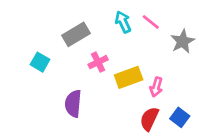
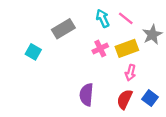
pink cross: (98, 62) -> (100, 48), moved
yellow rectangle: (129, 77) -> (127, 48), moved
purple semicircle: (73, 104) -> (86, 95), moved

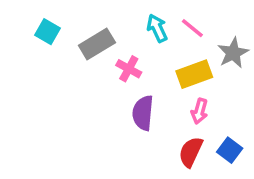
pink cross: (100, 48) -> (129, 69), moved, turned -35
cyan square: (33, 52) -> (47, 32), moved
purple semicircle: (86, 95) -> (143, 113), moved

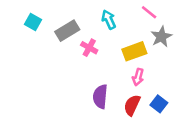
pink line: (192, 28) -> (149, 12), moved
purple semicircle: (143, 113) -> (100, 97), moved

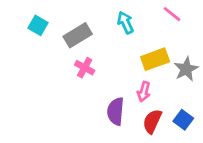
gray star: (161, 37) -> (186, 69), moved
pink cross: (89, 48) -> (85, 68), moved
pink arrow: (138, 77) -> (144, 92), moved

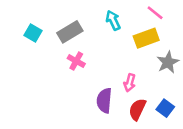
cyan square: (38, 25) -> (33, 33), moved
yellow rectangle: (155, 59) -> (146, 38), moved

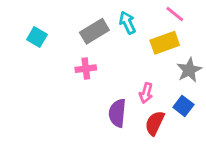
gray rectangle: (70, 32) -> (94, 31), moved
pink cross: (76, 61) -> (86, 69), turned -36
blue square: (165, 108) -> (183, 106), moved

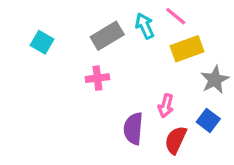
pink line: (175, 14) -> (176, 16), moved

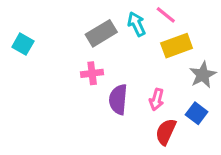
cyan square: (42, 42) -> (23, 44), moved
purple semicircle: (133, 129) -> (118, 99), moved

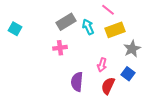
cyan arrow: (137, 24) -> (88, 27), moved
purple semicircle: (118, 99) -> (77, 82), moved

